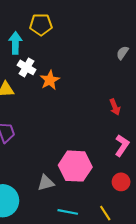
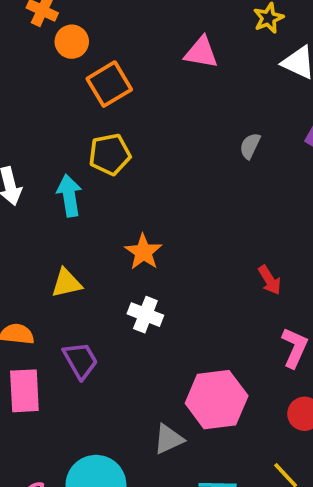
gray semicircle: (122, 53) -> (250, 146), moved
white cross: (27, 67) -> (145, 315), moved

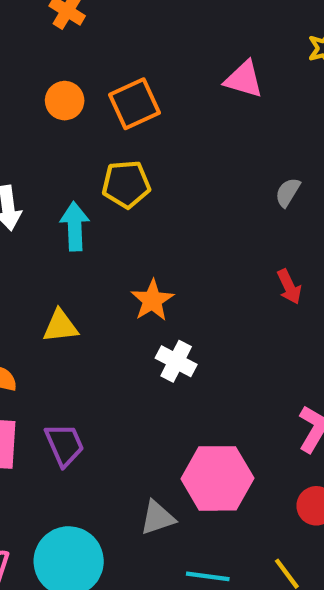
orange circle: (72, 42) -> (65, 101), moved
red arrow: (270, 280) -> (289, 287), moved
white cross: (145, 315) -> (176, 361), moved
purple trapezoid: (80, 360) -> (64, 445), moved

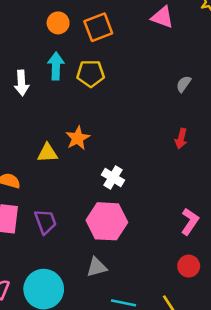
cyan arrow: (75, 226) -> (56, 66), moved
red arrow: (289, 287) -> (181, 139), turned 36
orange star: (152, 300) -> (78, 138), moved
pink hexagon: (217, 478) -> (107, 221), moved

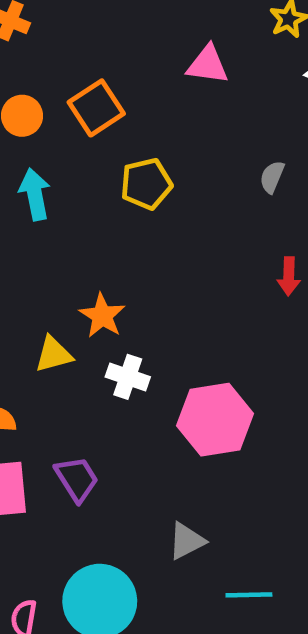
yellow pentagon: (91, 73) -> (146, 184), moved
white cross: (113, 178) -> (128, 377), moved
pink hexagon: (107, 221) -> (215, 420), moved

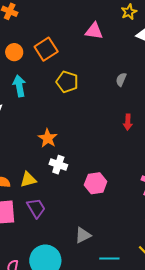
yellow pentagon: (146, 184) -> (67, 82), turned 30
yellow triangle: (54, 354) -> (28, 179), moved
pink hexagon: (215, 420) -> (96, 183), size x0.7

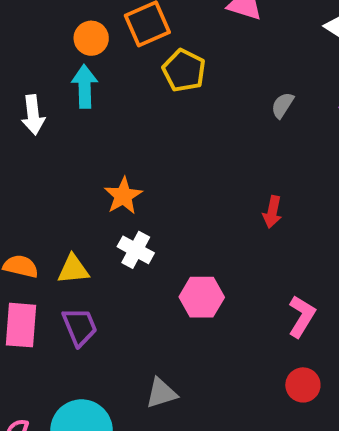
orange circle: (14, 52) -> (91, 38), moved
yellow pentagon: (67, 82) -> (184, 70), moved
red arrow: (128, 122) -> (272, 212), moved

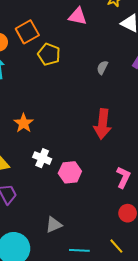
red arrow: (272, 212) -> (103, 124), size x1.8
white cross: (136, 250) -> (42, 158), moved

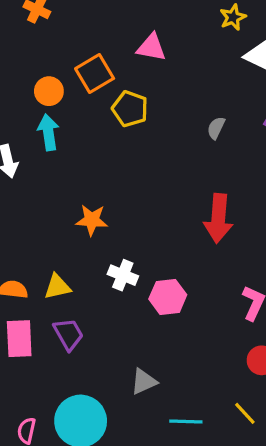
pink triangle: (78, 16) -> (151, 47), moved
orange star: (24, 123) -> (92, 220), turned -30

